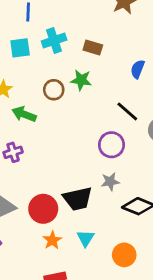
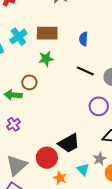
brown rectangle: (93, 47) -> (47, 33), size x1.5
brown circle: (54, 90) -> (29, 82), moved
purple circle: (111, 145) -> (99, 106), moved
gray star: (110, 182) -> (100, 159), moved

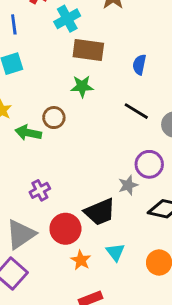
cyan cross: (18, 37) -> (67, 19), moved
purple cross: (13, 124) -> (40, 190), moved
gray star: (100, 159) -> (128, 185), moved

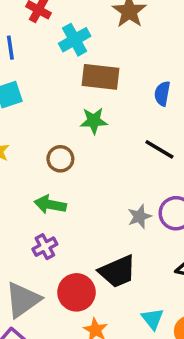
green arrow: (28, 133) -> (50, 205), moved
gray star: (128, 185) -> (140, 217), moved
cyan triangle: (115, 252) -> (153, 319), moved

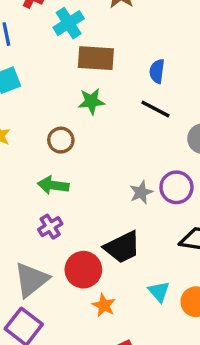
black line: (159, 149) -> (155, 109), moved

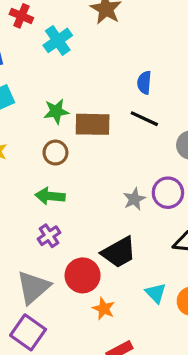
brown rectangle: (96, 58) -> (93, 124), moved
green star: (91, 101) -> (56, 111), moved

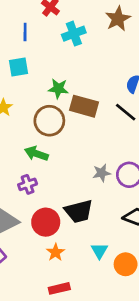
brown circle: (55, 153) -> (49, 121), size x1.5

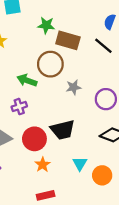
brown circle: (49, 121) -> (50, 64), moved
gray star: (102, 173) -> (73, 87), moved

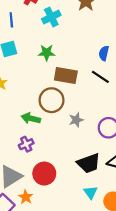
green star: (46, 25) -> (47, 53), moved
black trapezoid: (63, 130) -> (89, 163), moved
orange star: (43, 165) -> (26, 197), moved

